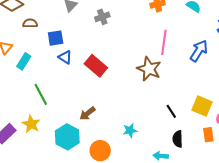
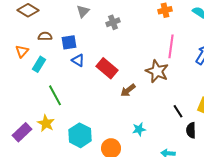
brown semicircle: (30, 23) -> (45, 36), moved
brown arrow: (87, 113) -> (128, 90), moved
black semicircle: (178, 139) -> (191, 130), moved

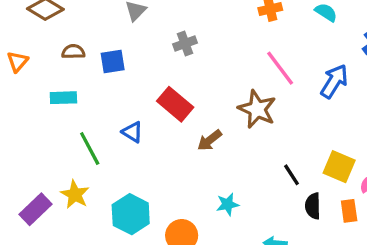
gray cross: (113, 22) -> (185, 43), moved
pink line: (171, 46) -> (280, 68), turned -45
orange triangle: (22, 51) -> (17, 62), moved
blue triangle: (78, 60) -> (132, 132), moved
cyan rectangle: (39, 64) -> (63, 98), turned 56

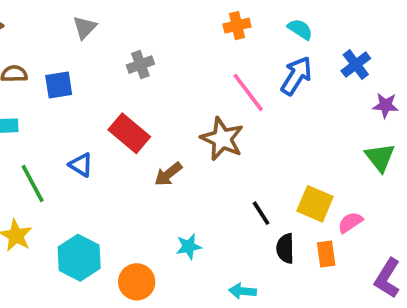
blue arrow: (334, 81) -> (296, 76), moved

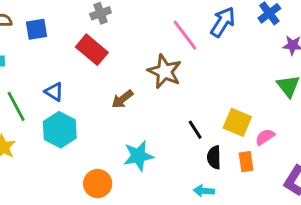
red rectangle: (129, 133) -> (92, 50), moved
cyan star: (189, 247) -> (138, 156), size x1.5
cyan hexagon: (79, 258) -> (60, 130), moved
cyan arrow: (243, 291) -> (204, 191), moved

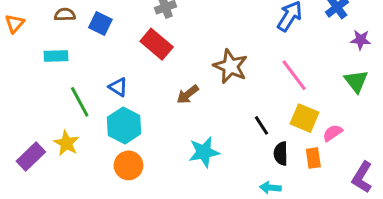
blue square: (37, 29) -> (100, 23), turned 35
pink line: (185, 35) -> (294, 75), moved
orange circle: (98, 184) -> (128, 165), moved

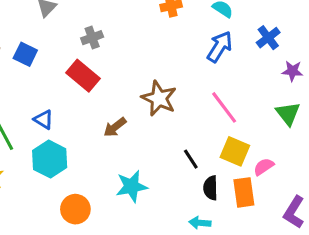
orange rectangle: (313, 158) -> (244, 192), size x1.4
orange circle: (128, 165) -> (75, 209), moved

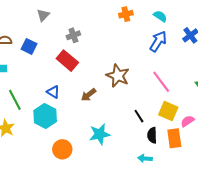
blue triangle: (44, 120) -> (53, 92), moved

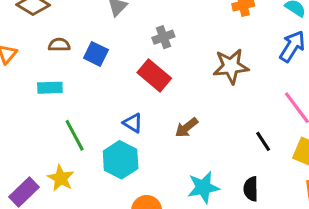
brown star: (118, 76) -> (231, 66), moved, turned -30
black line: (139, 116) -> (263, 141), moved
black semicircle: (152, 135) -> (251, 189), moved

